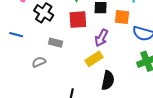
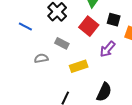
red square: (78, 20) -> (89, 26), turned 30
yellow rectangle: (94, 59) -> (79, 66), moved

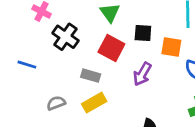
gray rectangle: (62, 43) -> (91, 76), moved
yellow rectangle: (79, 66) -> (94, 103), moved

